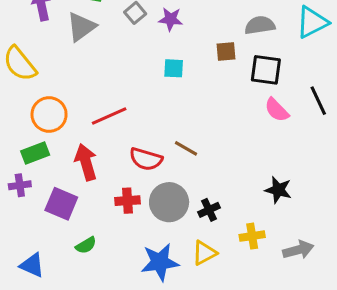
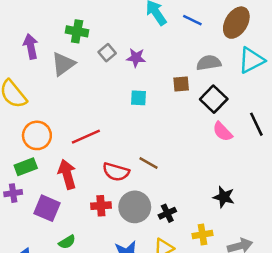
black square: (266, 70) -> (214, 99), turned 36

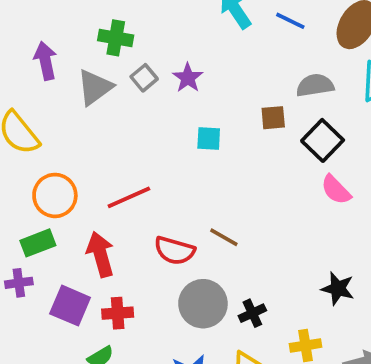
gray square: (107, 53) -> (144, 78), moved
purple star: (136, 58) -> (188, 78), moved, turned 30
red cross: (101, 206) -> (118, 313), moved

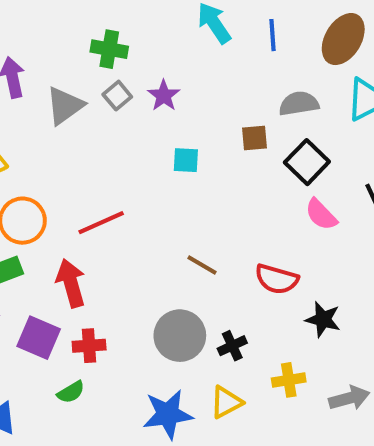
blue line: (290, 21) -> (273, 35), turned 60
green cross: (116, 38) -> (109, 49), moved
red semicircle: (175, 251) -> (277, 279), moved

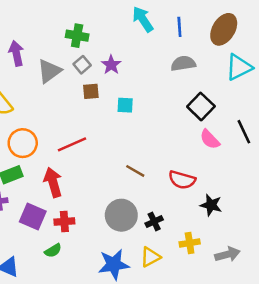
gray semicircle: (299, 104) -> (183, 63), moved
brown square: (254, 138) -> (91, 91), moved

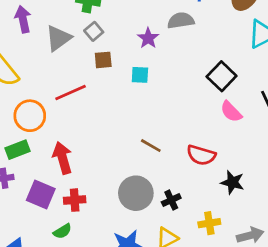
gray semicircle: (183, 63) -> (181, 21), moved
purple star: (111, 65) -> (148, 38), moved
red line: (72, 144) -> (71, 93), moved

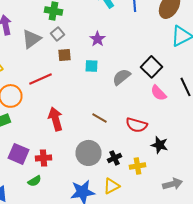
gray semicircle: (181, 21) -> (122, 77), moved, turned -30
red arrow: (62, 158) -> (56, 119), moved
yellow cross: (209, 223) -> (138, 166), moved

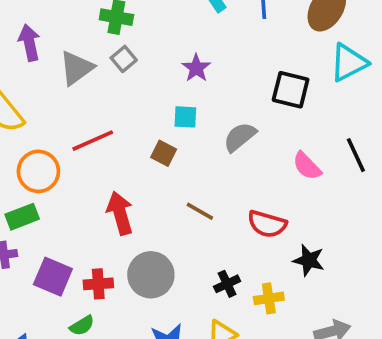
brown square: (64, 55) -> (164, 153), moved, turned 32
black square: (152, 67) -> (291, 90), moved, turned -30
gray circle: (88, 153) -> (151, 275), moved

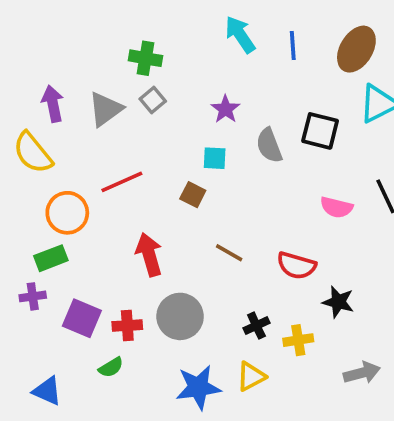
purple arrow: (29, 43) -> (53, 104), moved
gray semicircle: (240, 137) -> (269, 145), moved, turned -72
pink semicircle: (307, 166) -> (336, 207), turned -32

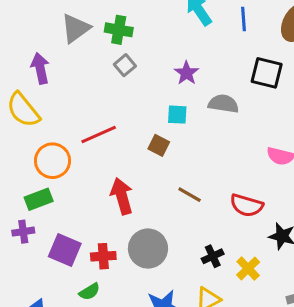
gray triangle: (105, 109) -> (76, 28), moved
black square: (320, 131) -> (267, 73), moved
gray semicircle: (269, 145) -> (223, 104), turned 120
yellow cross: (298, 340) -> (248, 269), turned -35

